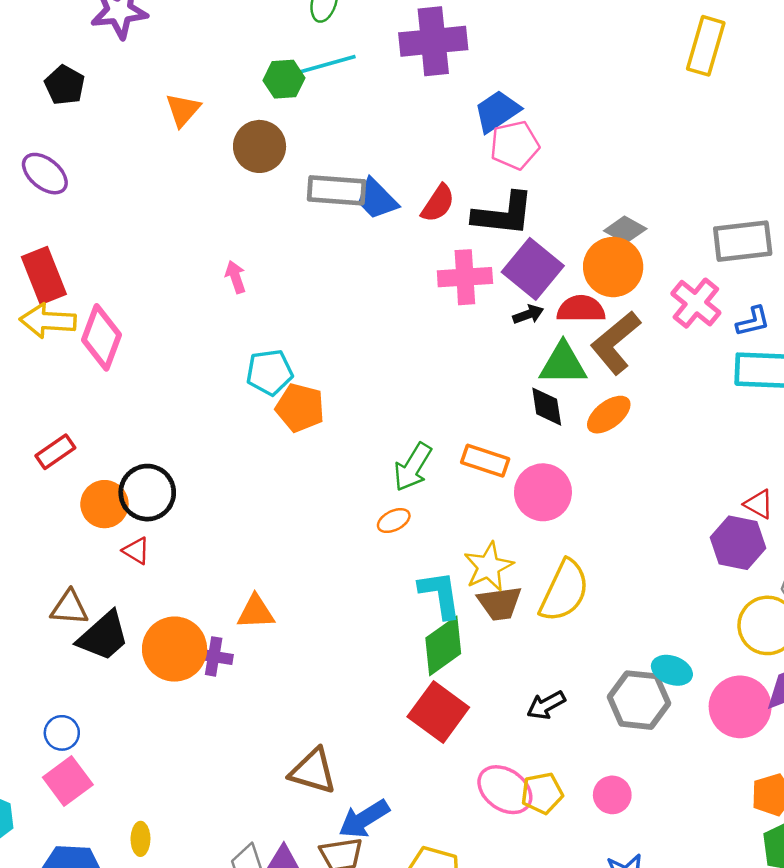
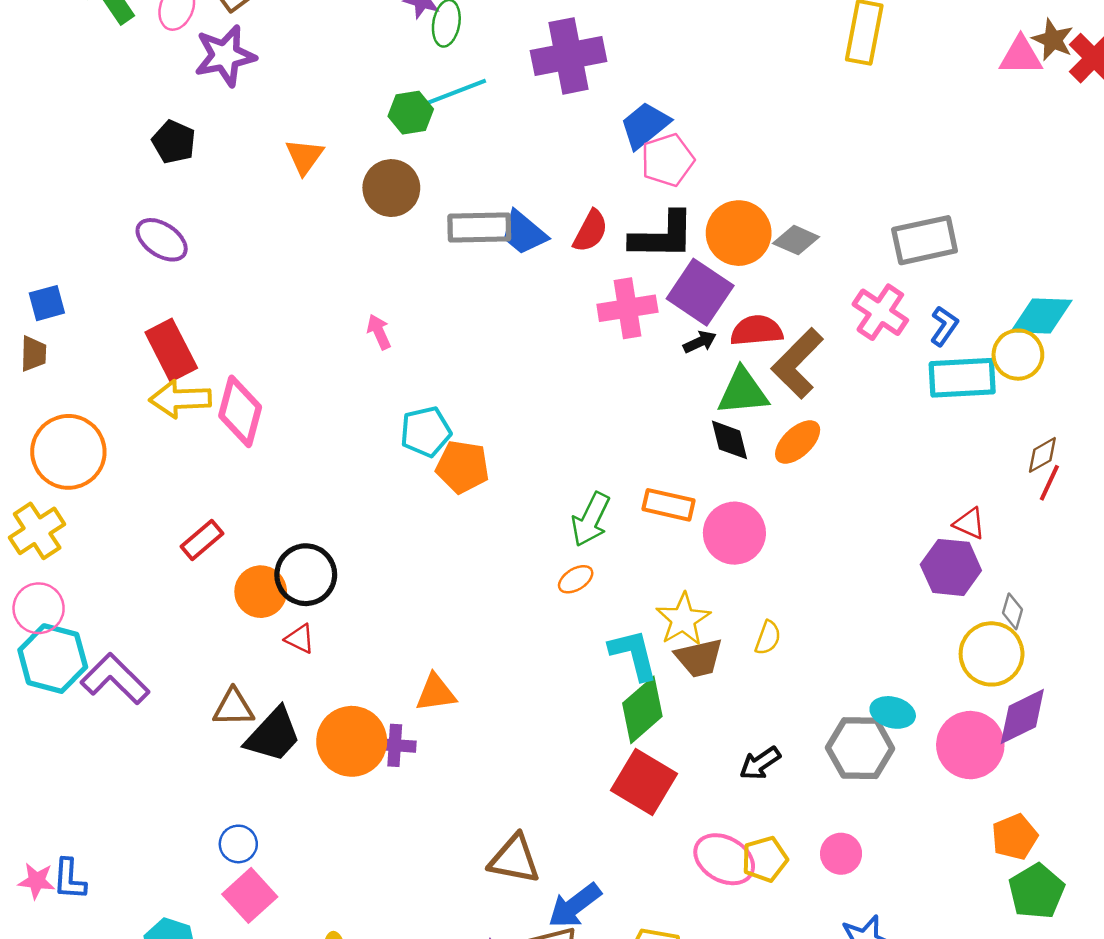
orange circle: (613, 267) -> (739, 233), moved
blue L-shape: (753, 321) -> (944, 326), turned -36
yellow semicircle: (564, 591) -> (768, 638), size x0.5

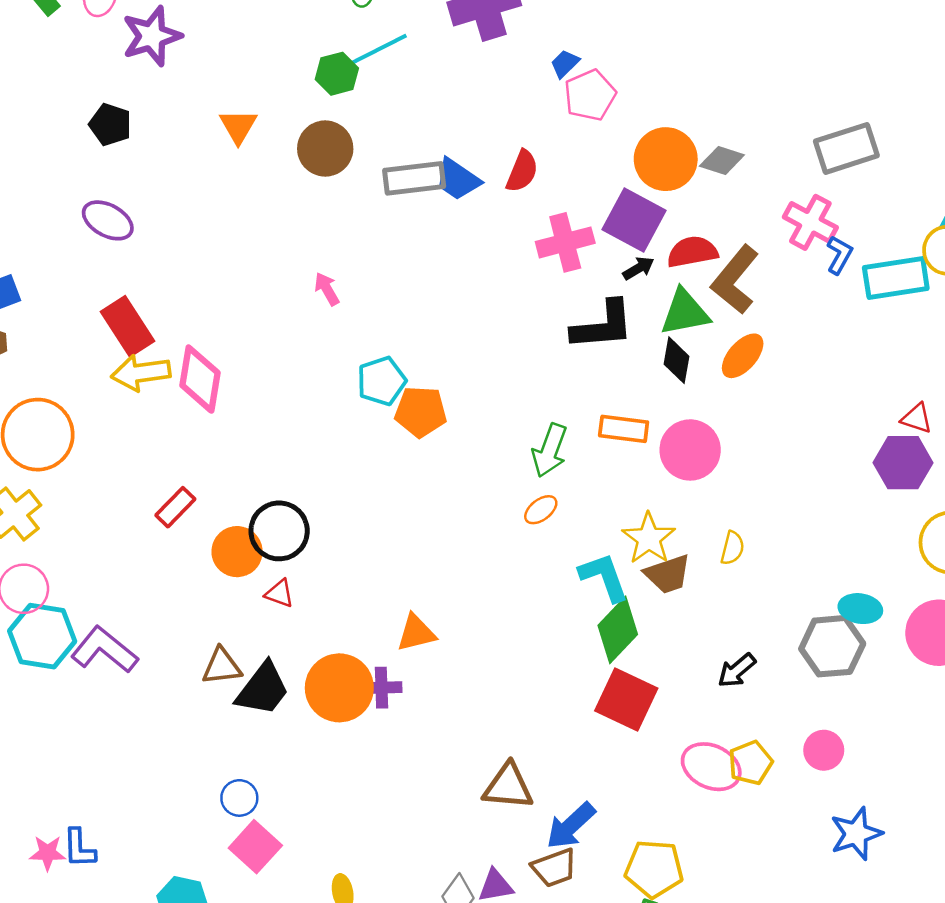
blue trapezoid: (645, 125) -> (565, 64), size x0.6
black L-shape: (662, 236) -> (603, 326), moved
blue L-shape: (944, 326) -> (839, 255), moved
black diamond: (729, 440) -> (676, 360), turned 30

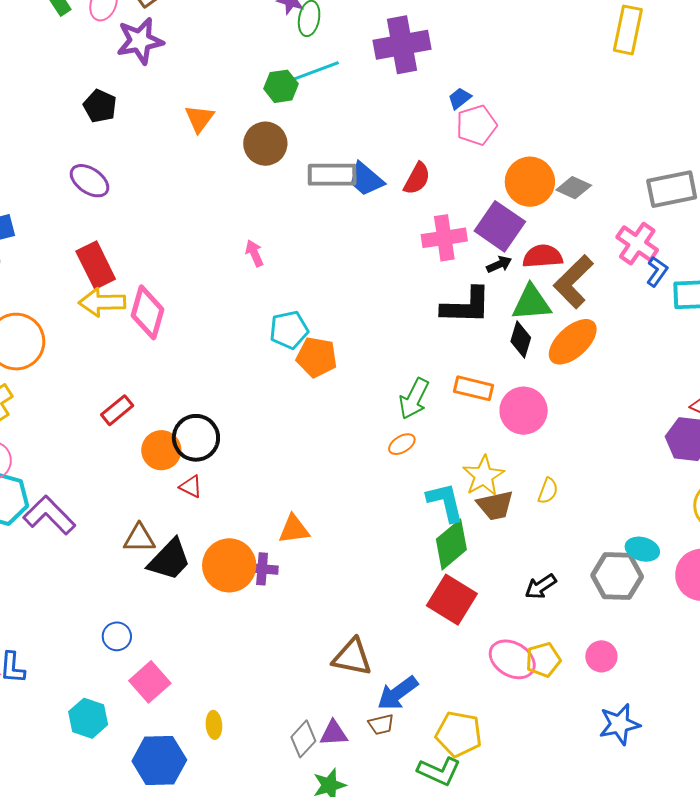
orange ellipse: (743, 356) -> (573, 342), size x1.4
blue circle: (239, 798) -> (117, 636), moved
brown trapezoid: (554, 868) -> (381, 724), size x0.7

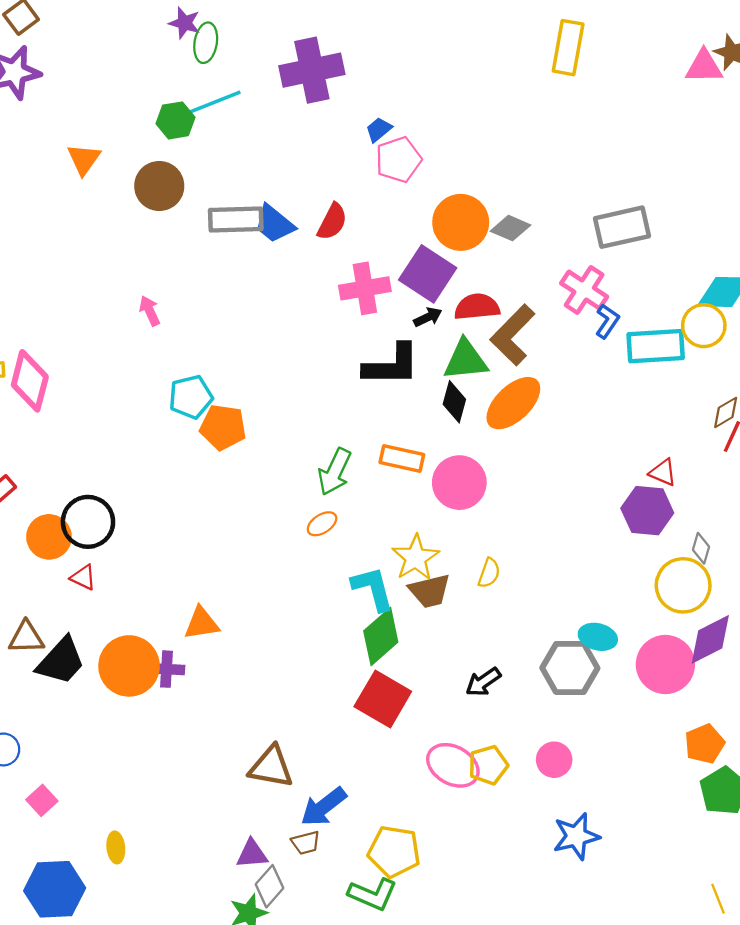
pink square: (150, 682) -> (42, 800), size x0.7
gray diamond: (303, 739) -> (269, 886), moved

